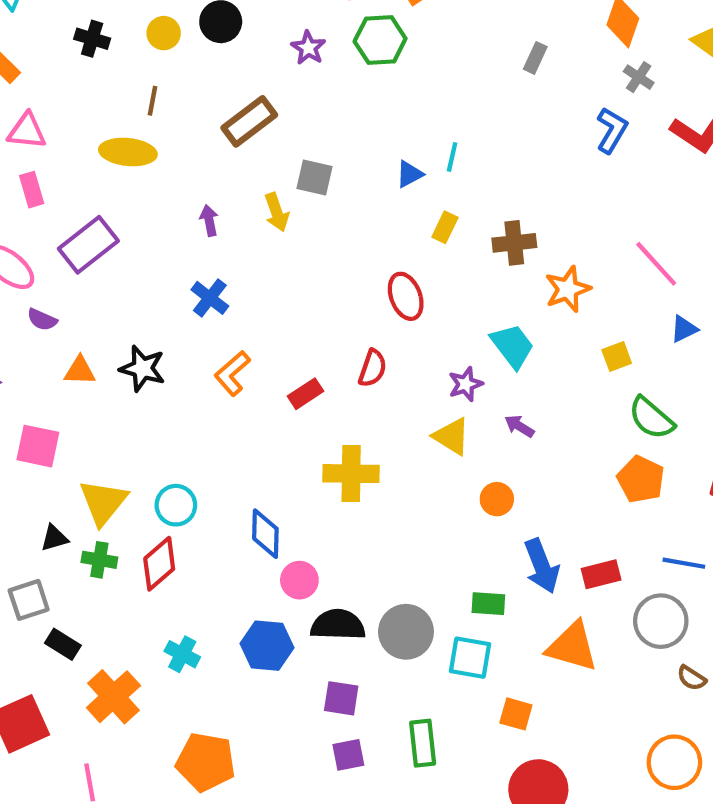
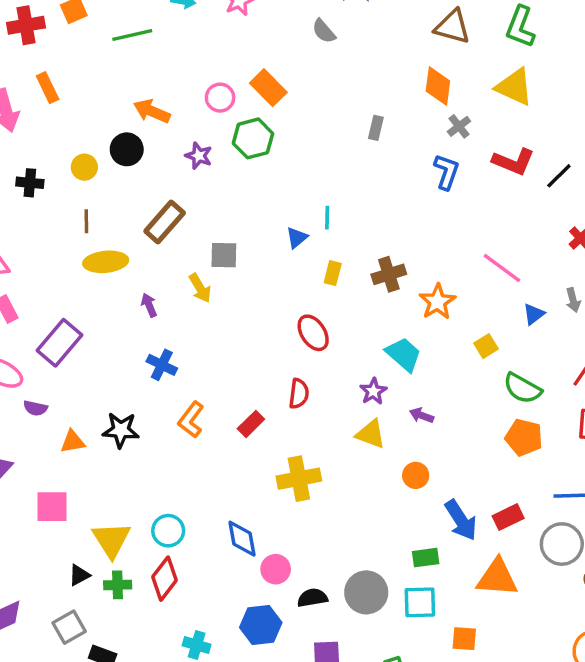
gray cross: (639, 77) -> (459, 126), turned 30
yellow ellipse: (128, 152) -> (106, 262), moved
black semicircle: (338, 625) -> (312, 598), size x0.7

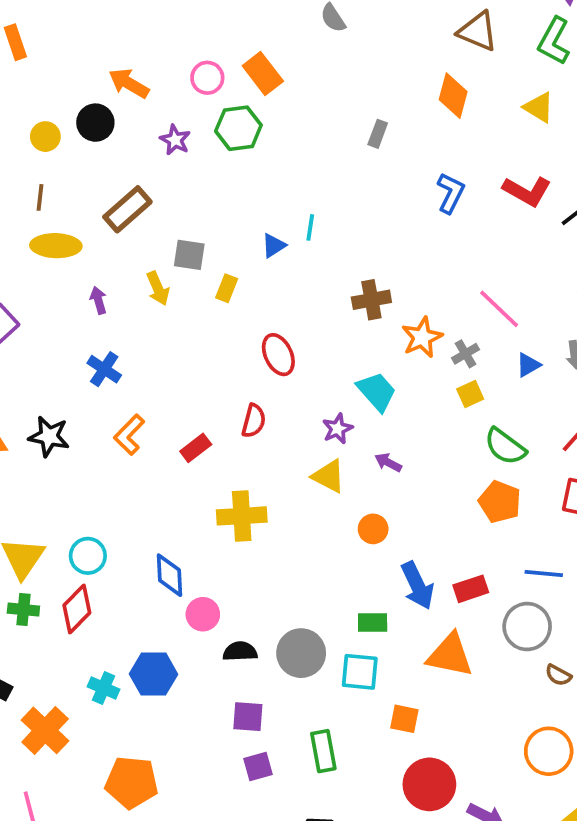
yellow triangle: (514, 87) -> (539, 107), size x0.7
gray cross: (459, 126) -> (466, 354), moved
yellow rectangle: (333, 273) -> (227, 288), moved
blue hexagon: (261, 625) -> (154, 674), moved

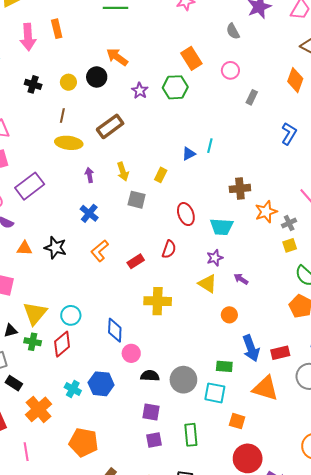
pink circle: (207, 78) -> (230, 70), moved
gray square: (189, 255) -> (137, 200), moved
cyan trapezoid: (377, 392) -> (222, 227), moved, turned 130

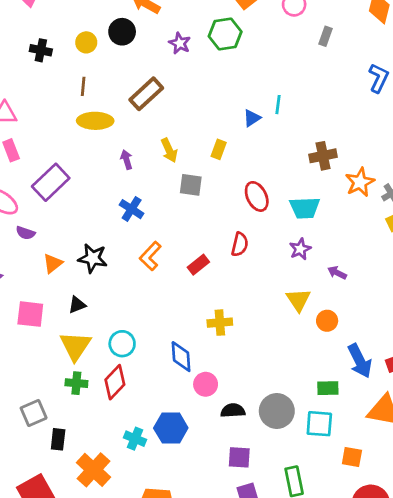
orange triangle: (24, 248) -> (53, 263), turned -35
yellow triangle: (207, 284) -> (298, 300), moved, turned 30
yellow cross: (158, 301) -> (220, 323), moved, size x0.7
black triangle: (11, 331) -> (77, 305), moved
black rectangle: (14, 383) -> (58, 439), turned 70

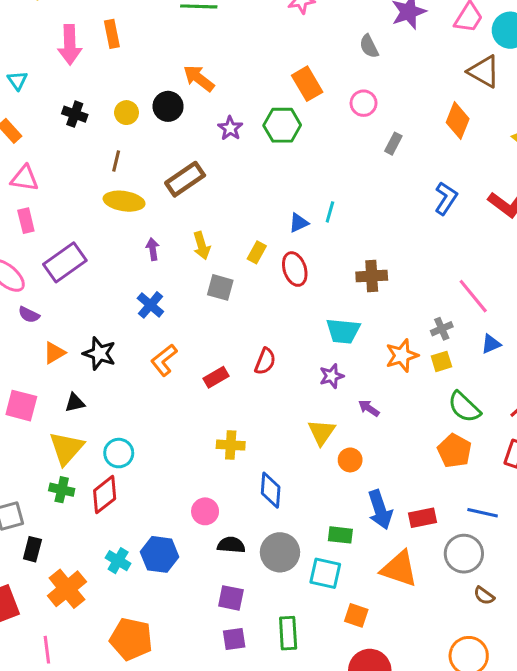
orange star: (360, 182) -> (402, 355), moved
red ellipse: (257, 196) -> (295, 269), moved
blue diamond: (181, 357) -> (271, 490), moved

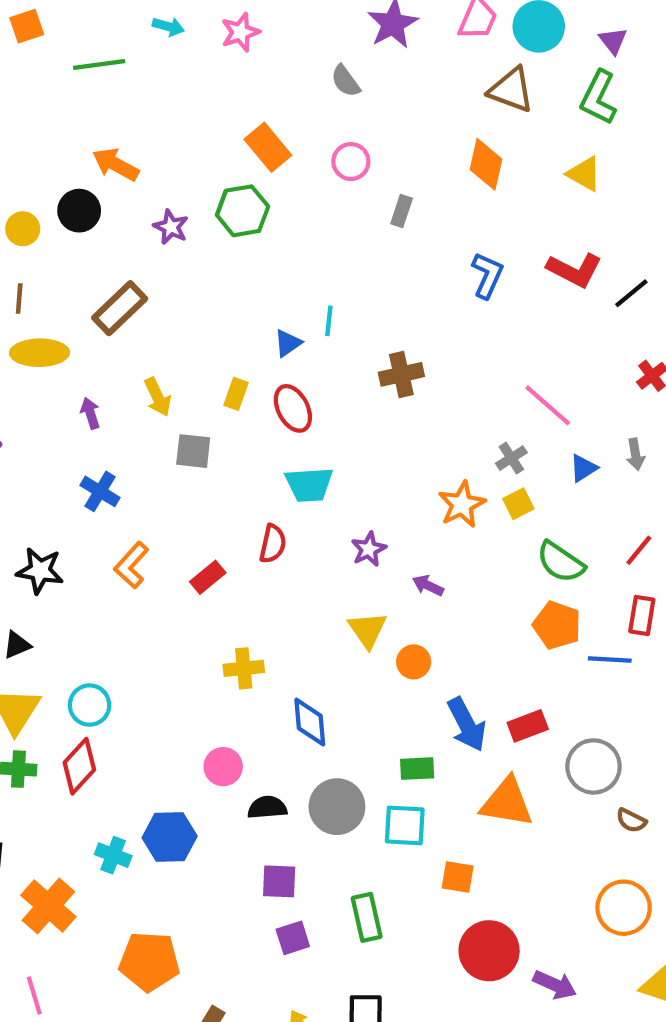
brown cross: (372, 276) -> (401, 374), moved
cyan trapezoid: (343, 331) -> (309, 485), moved
blue line: (483, 513) -> (610, 659), moved

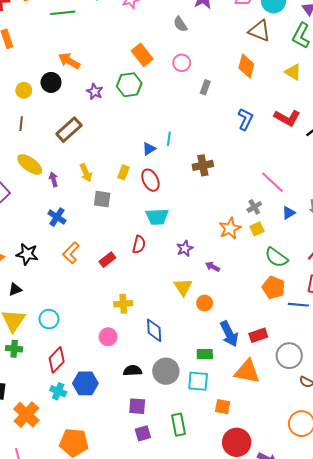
yellow ellipse: (39, 353) -> (30, 164), moved, turned 35
red diamond: (79, 766) -> (57, 360), moved
pink circle: (223, 767) -> (108, 337), moved

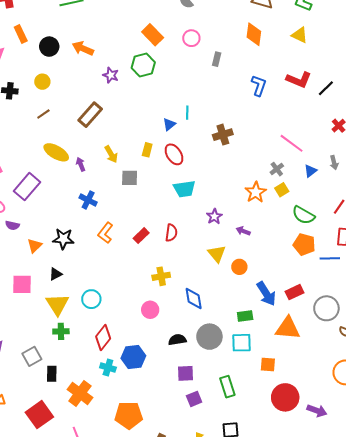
black circle: (51, 82) -> (49, 47), moved
brown line: (21, 124) -> (43, 114), turned 56
red semicircle: (139, 245) -> (171, 233), moved

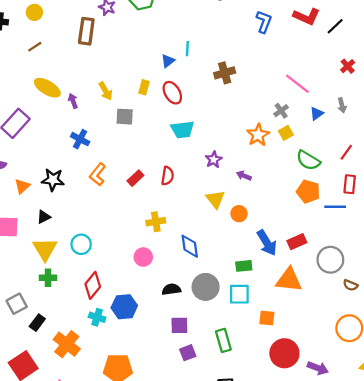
brown rectangle: (90, 115) -> (86, 31), moved, turned -35
black rectangle: (52, 374) -> (37, 323), turned 35

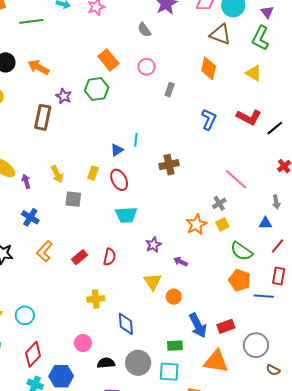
blue triangle: (317, 114) -> (265, 223), moved, turned 32
pink circle: (143, 257) -> (83, 343), moved

